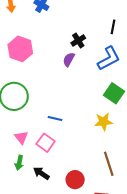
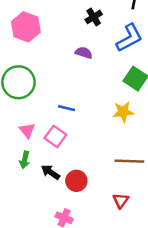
purple semicircle: (69, 60) -> (84, 53), moved, turned 80
brown line: (109, 164) -> (129, 161), turned -70
red circle: (75, 180) -> (76, 181), moved

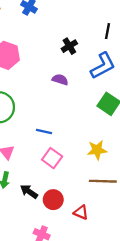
yellow star: (123, 112) -> (97, 150), moved
pink square: (55, 136) -> (52, 158), moved
red triangle: (121, 201) -> (81, 212), moved, turned -42

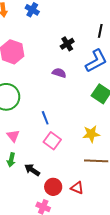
blue line: (44, 132) -> (45, 118), turned 56
red circle: (53, 200) -> (53, 187), moved

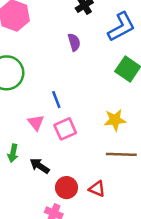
purple semicircle: (59, 73) -> (74, 42), turned 56
pink triangle: (13, 136) -> (36, 123), moved
pink square: (52, 141) -> (65, 129), turned 30

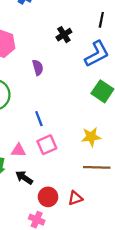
purple semicircle: (74, 42) -> (38, 68), moved
pink triangle: (36, 123) -> (19, 150), moved, turned -49
red triangle: (97, 189) -> (75, 198), turned -42

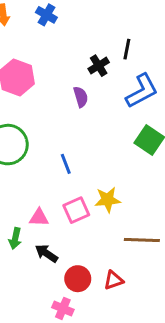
black line: (101, 20) -> (127, 49), moved
purple semicircle: (38, 68) -> (81, 97), moved
blue line: (39, 119) -> (66, 164), moved
yellow star: (91, 137) -> (108, 200), moved

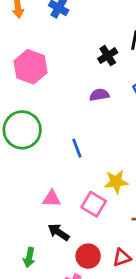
purple semicircle: (81, 97) -> (99, 95), moved, turned -84
pink square: (76, 210) -> (94, 204), moved, turned -35
green arrow: (15, 238) -> (29, 257), moved

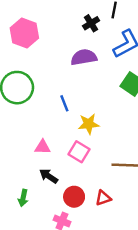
purple semicircle: (99, 95) -> (84, 57), size x1.5
yellow star: (116, 182) -> (89, 124), moved

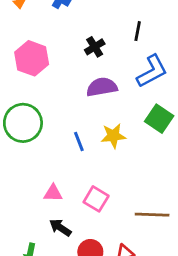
black cross: (91, 23) -> (95, 47), moved
yellow star: (89, 124) -> (113, 136), moved

